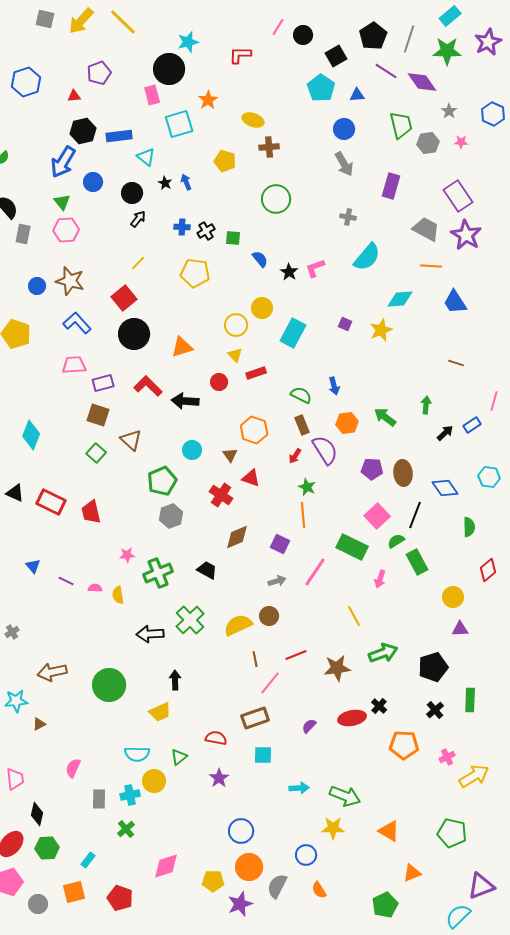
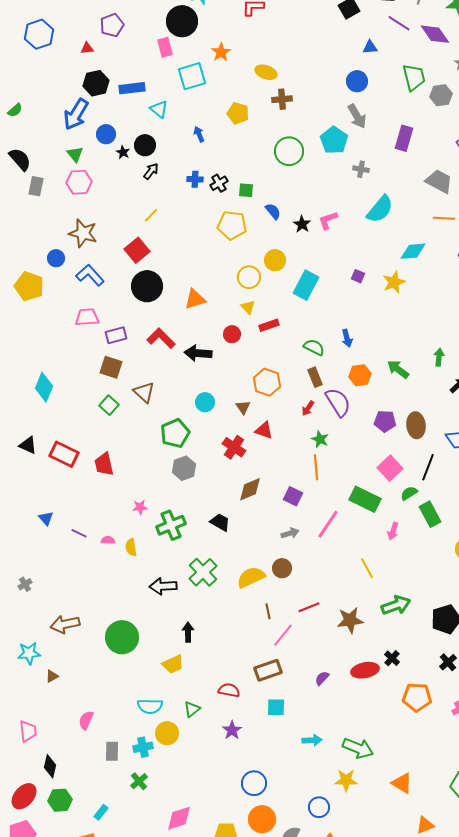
cyan pentagon: (321, 88) -> (334, 140), moved
black star: (165, 183) -> (123, 152), moved
yellow pentagon: (195, 273) -> (232, 225), moved
blue circle: (37, 286) -> (56, 258), moved

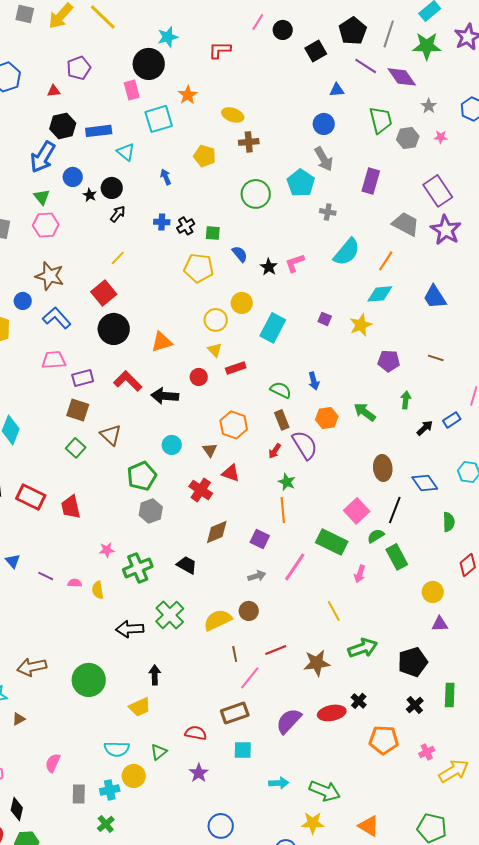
orange line: (444, 218) -> (386, 261), moved, turned -60
purple pentagon: (385, 421) -> (389, 361), moved
purple semicircle: (322, 678) -> (289, 721), size x1.8

